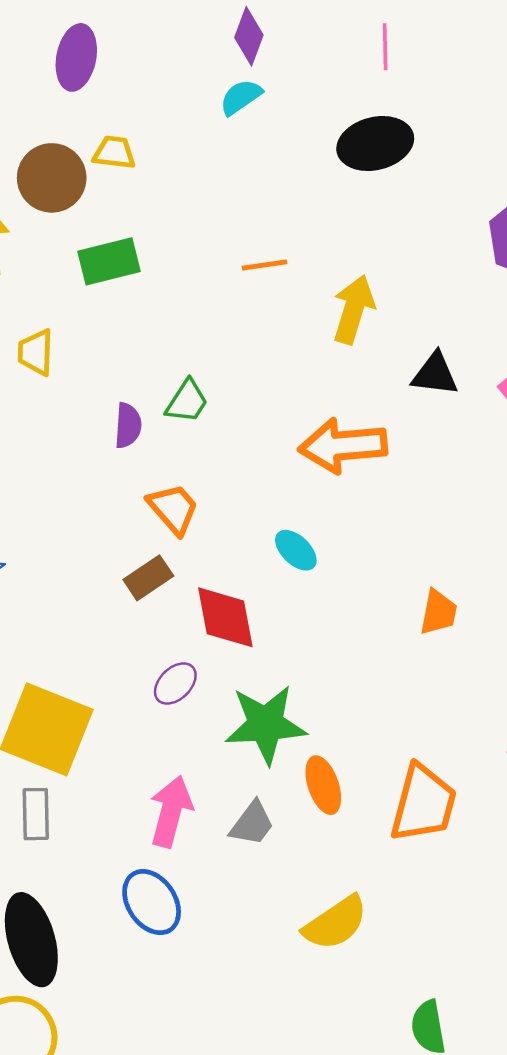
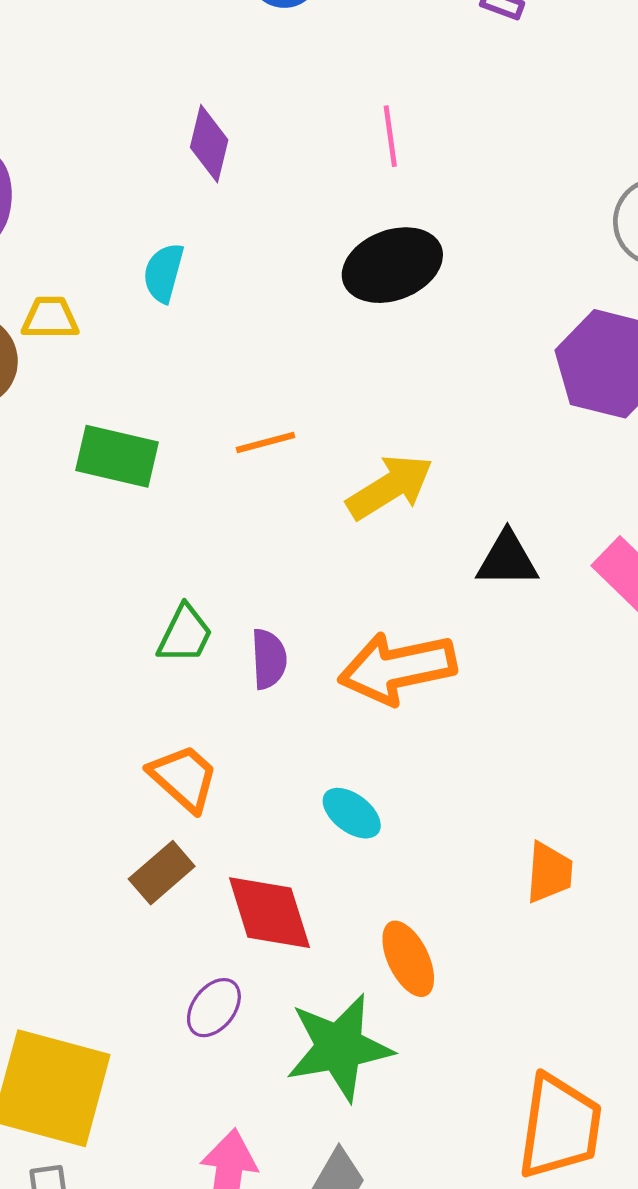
cyan semicircle: (241, 97) -> (163, 273), moved, turned -33
green rectangle: (109, 261) -> (117, 456), moved, turned 34
yellow arrow: (353, 309) -> (390, 487), turned 48
purple semicircle: (128, 426) -> (269, 659), moved
orange ellipse: (323, 785) -> (408, 959), moved

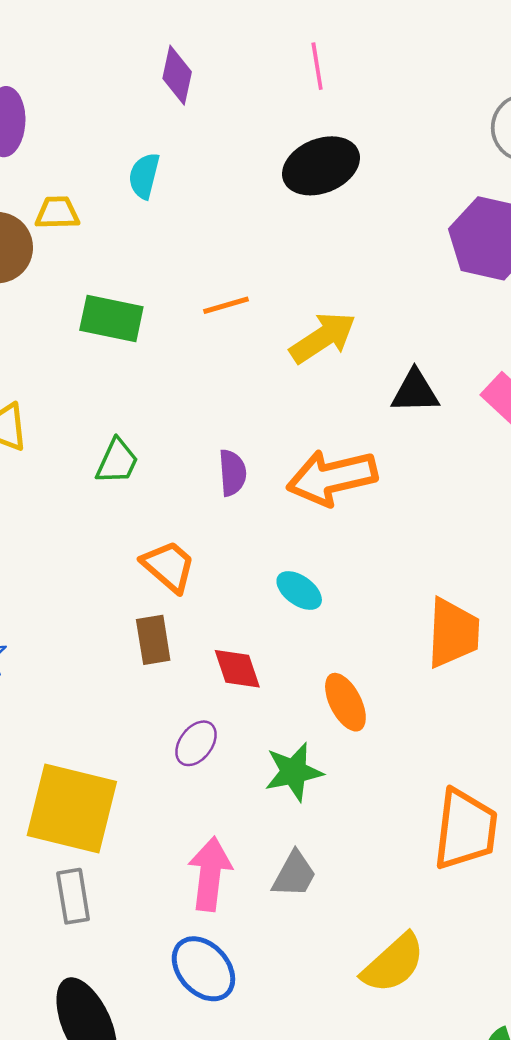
green trapezoid: (185, 634) -> (117, 461), moved
orange trapezoid: (549, 872) -> (453, 633), size x1.5
brown rectangle: (162, 873) -> (153, 640), turned -57
red diamond: (269, 913) -> (237, 669), size x0.7
green star: (339, 1047) -> (294, 772), size x0.7

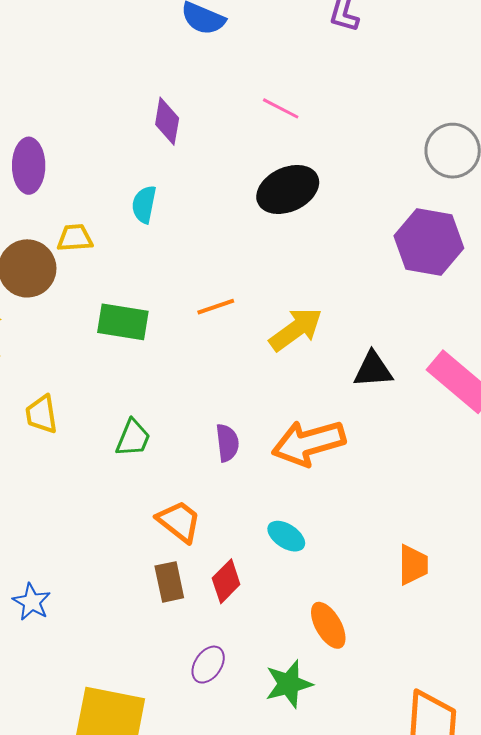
pink line: (317, 66) -> (281, 108), turned -51
orange trapezoid: (453, 633) -> (413, 565), size x0.7
red diamond: (237, 669) -> (226, 581), moved, turned 66

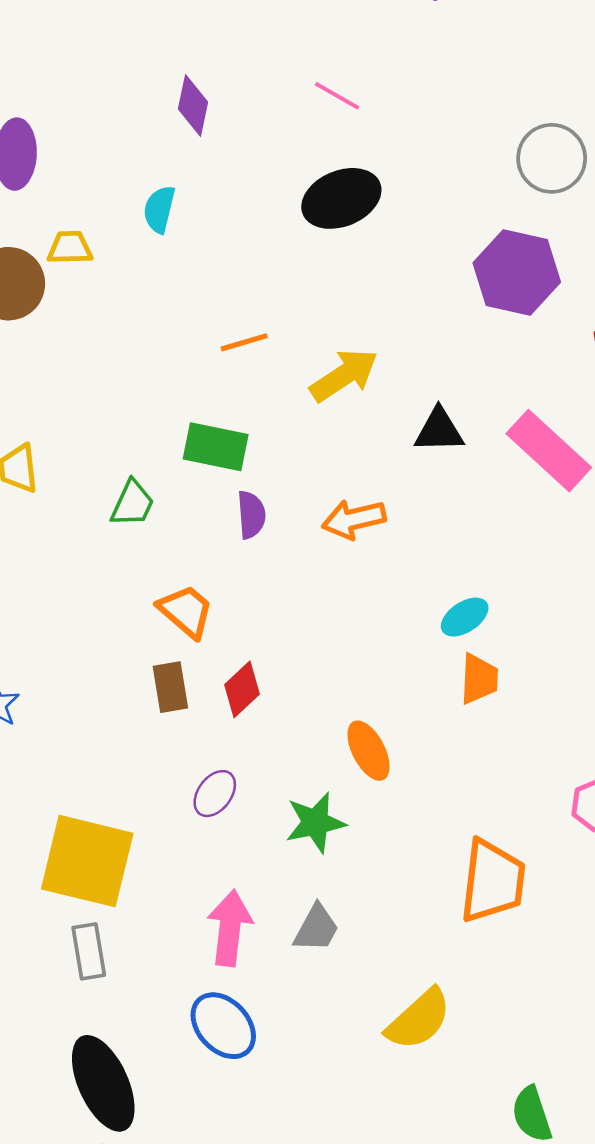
green rectangle: (123, 322) -> (216, 447), moved
orange arrow: (309, 443) -> (354, 519), size x0.7
cyan ellipse: (286, 536) -> (465, 617), moved, turned -69

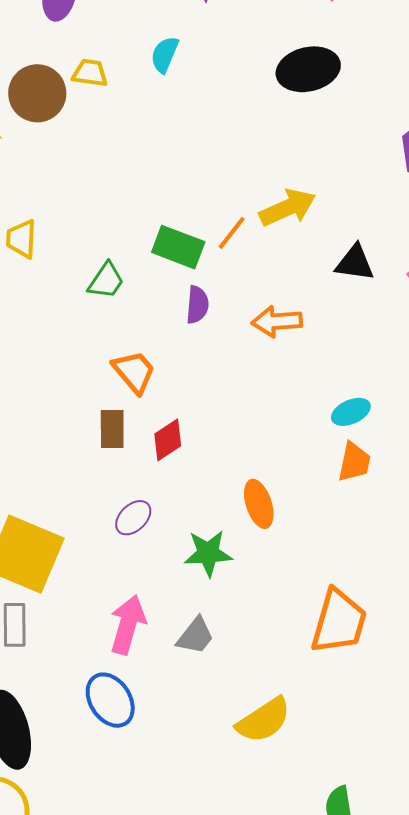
orange line: (244, 342) -> (232, 233), moved, turned -45

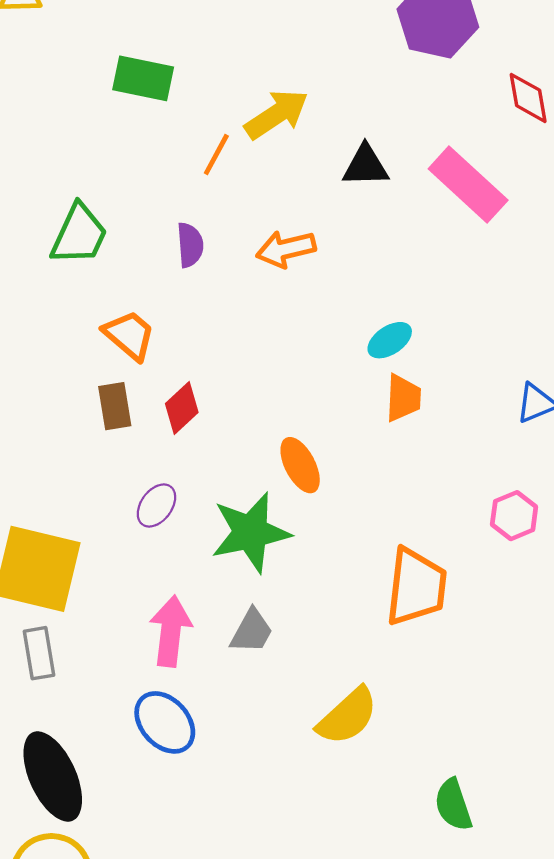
green rectangle: (178, 247) -> (143, 78), moved
green trapezoid: (106, 281) -> (79, 235), size x1.4
green star: (208, 553) -> (251, 532), size x1.4

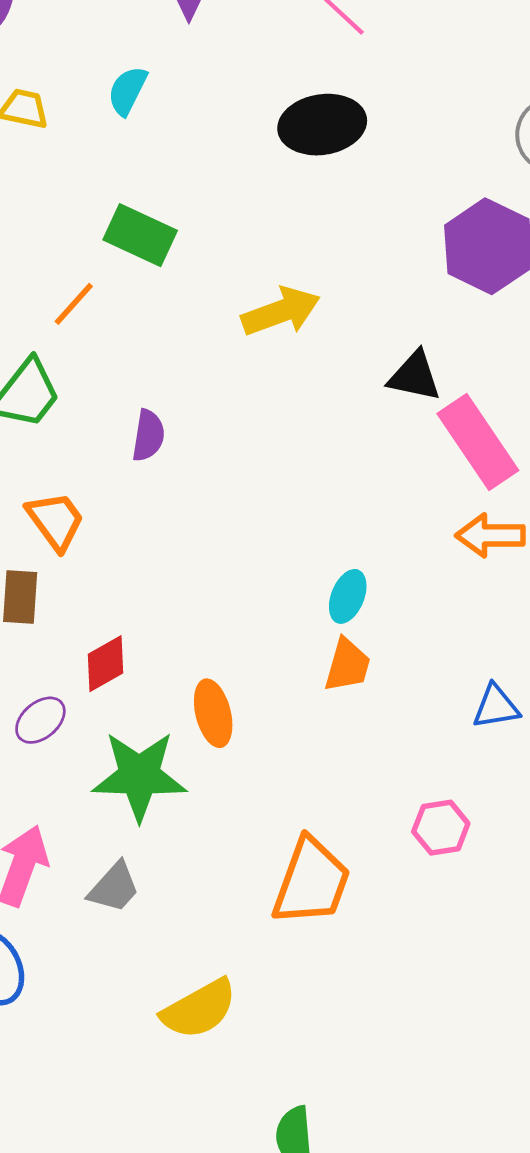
orange line: (216, 155) -> (74, 304), moved
black triangle: (366, 166) -> (414, 376), moved
orange arrow: (286, 249) -> (490, 535), moved
cyan ellipse: (390, 340) -> (348, 596), turned -48
red diamond: (182, 408) -> (105, 664), moved

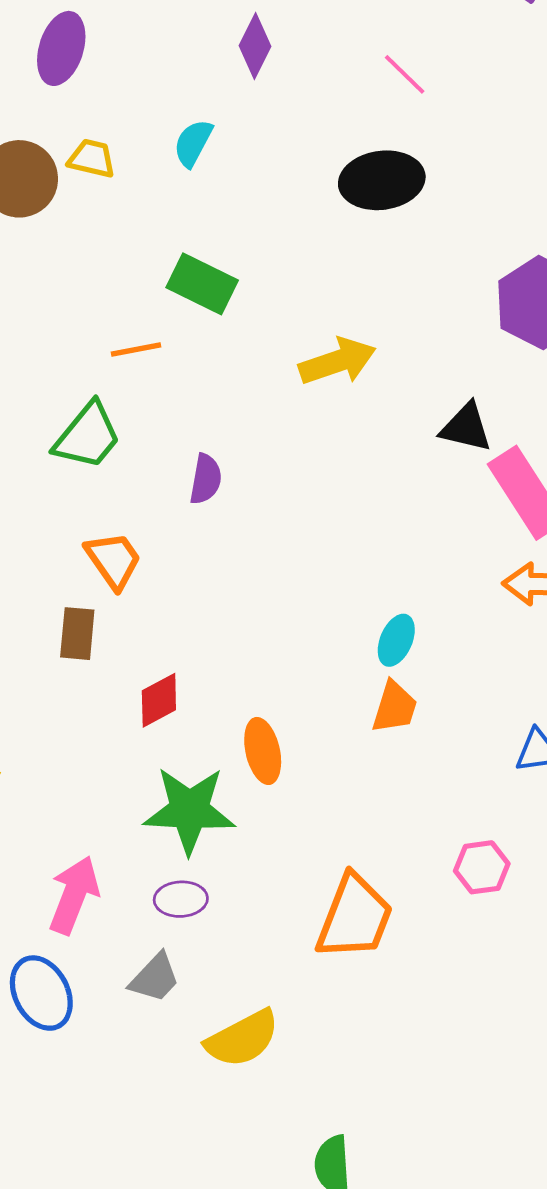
orange line: (74, 304) -> (136, 349), turned 36
purple ellipse: (40, 720) -> (181, 899), moved, turned 36
gray trapezoid: (114, 887) -> (155, 978), moved

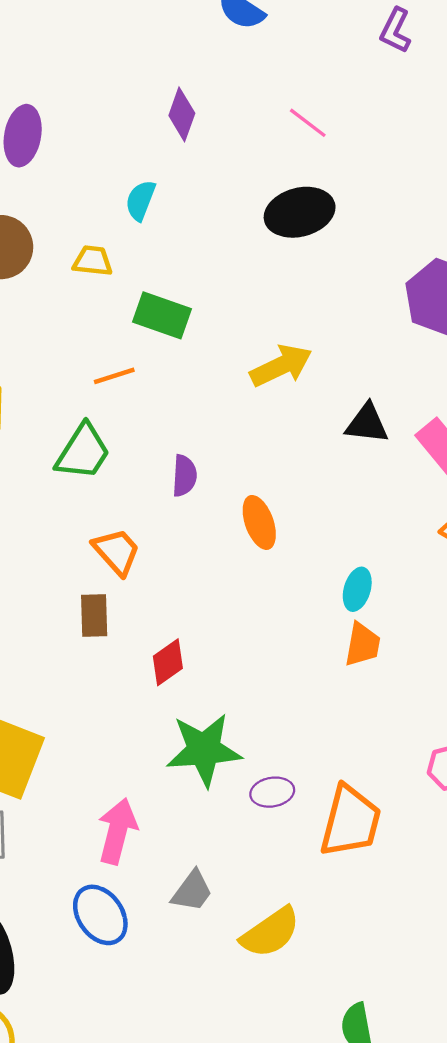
yellow trapezoid: (92, 158) -> (93, 261), moved
black triangle: (466, 427) -> (367, 424), moved
orange ellipse: (263, 751) -> (259, 522), moved
purple ellipse: (181, 899) -> (272, 792), moved

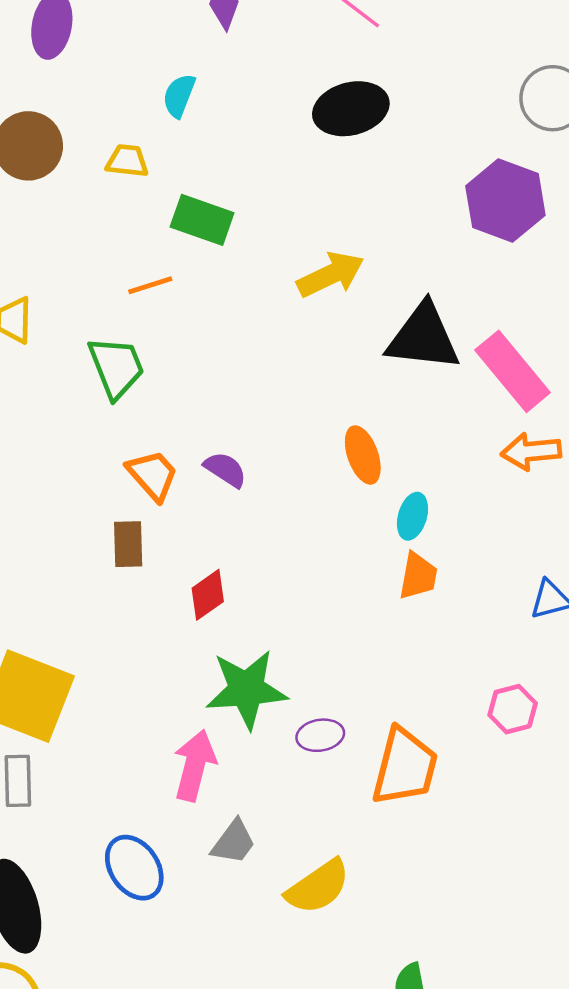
black triangle: (367, 424) -> (423, 337), size x1.6
green trapezoid: (83, 452) -> (116, 367), turned -54
purple semicircle: (184, 476) -> (225, 470), moved, turned -60
orange ellipse: (259, 522) -> (363, 455), moved
pink arrow: (117, 831) -> (195, 765), moved

